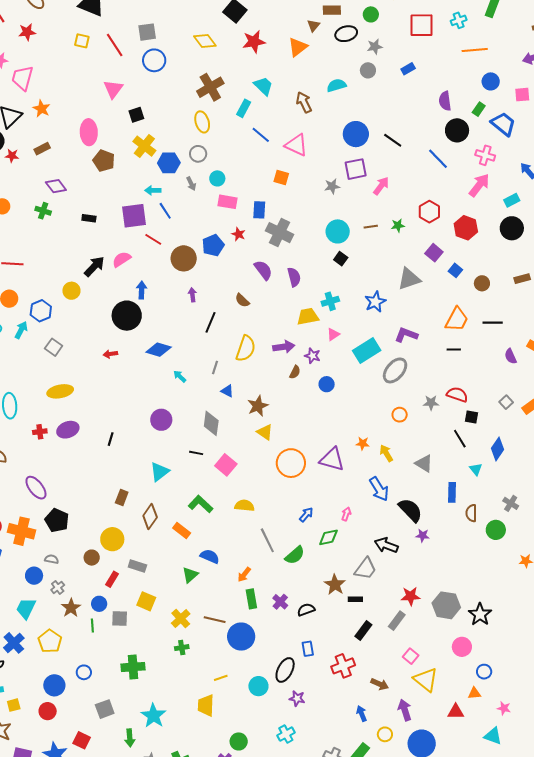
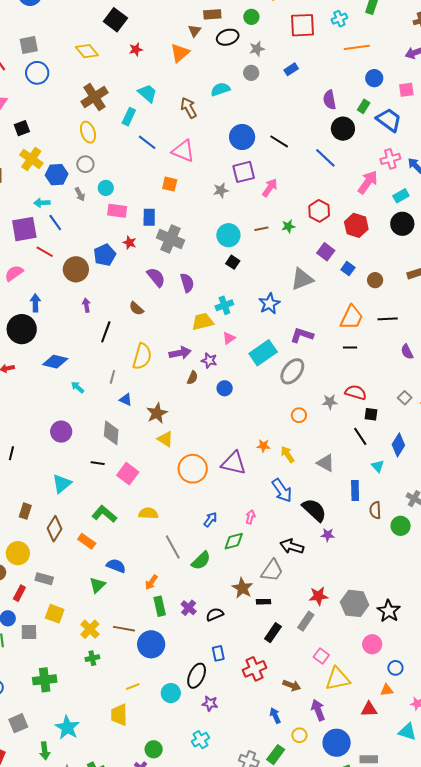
red star: (254, 42) -> (136, 49), size x0.6
pink cross: (485, 155) -> (390, 159), moved, turned -30
yellow triangle: (426, 680) -> (338, 679), turned -48

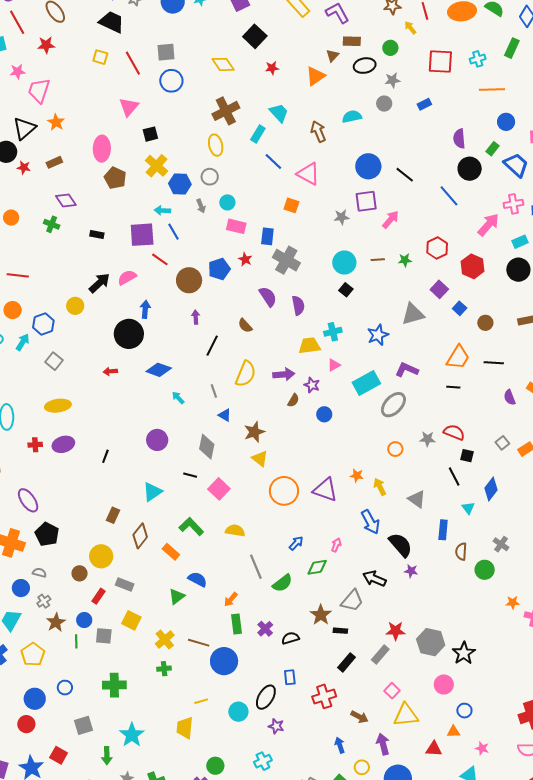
gray line: (112, 377) -> (214, 391), turned -40

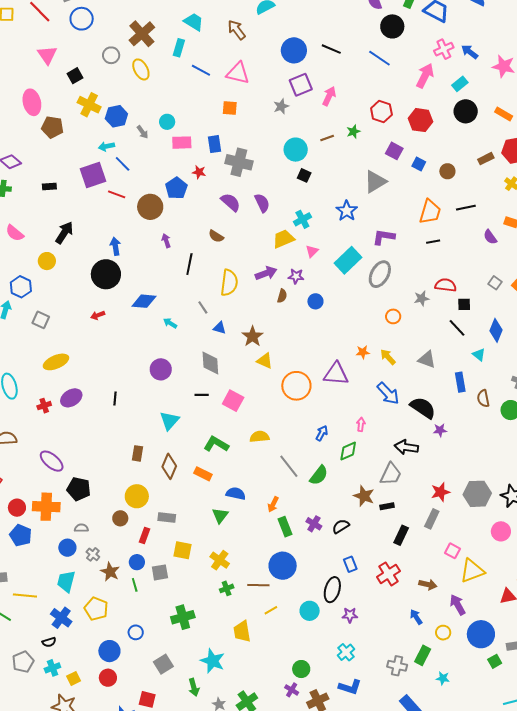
gray circle: (210, 177) -> (111, 55), moved
pink semicircle: (127, 277) -> (15, 233), moved, turned -96
brown line: (199, 643) -> (258, 585), moved
yellow trapezoid: (185, 728) -> (242, 631), moved

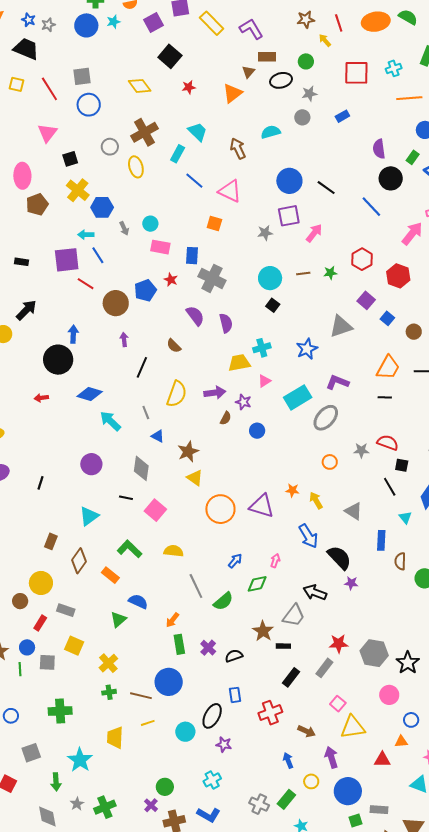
brown pentagon: (52, 127) -> (37, 204), turned 30
cyan arrow: (170, 323) -> (110, 421), size x1.6

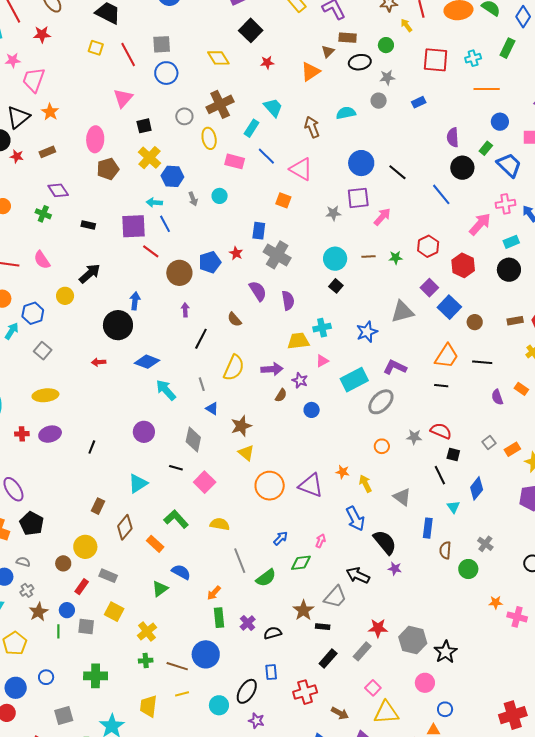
pink rectangle: (160, 247) -> (235, 161), moved
blue square: (387, 318) -> (449, 307), size x1.6

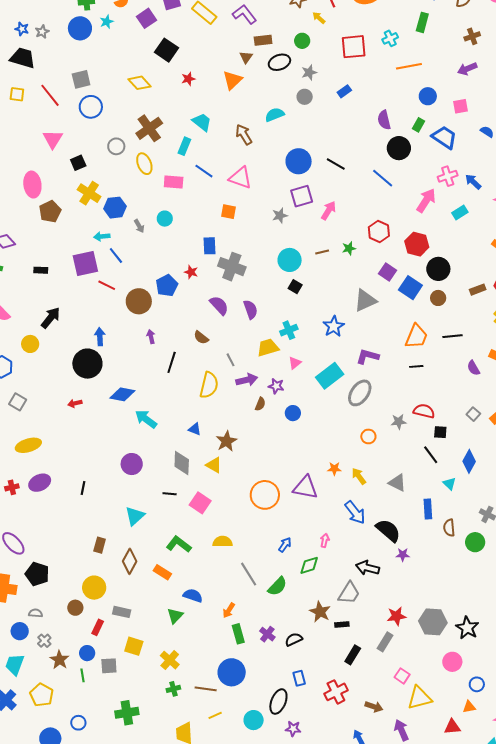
black circle: (509, 270) -> (438, 269), moved
gray line: (202, 384) -> (231, 360), moved
yellow triangle: (246, 453) -> (214, 465), moved

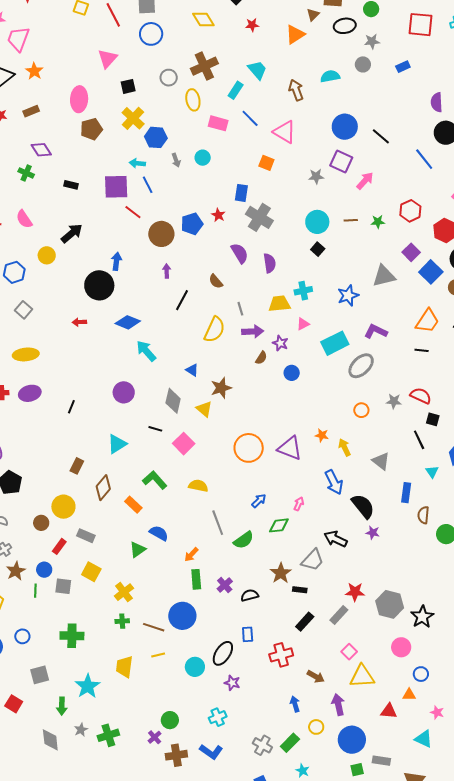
purple square: (302, 196) -> (341, 161), turned 30

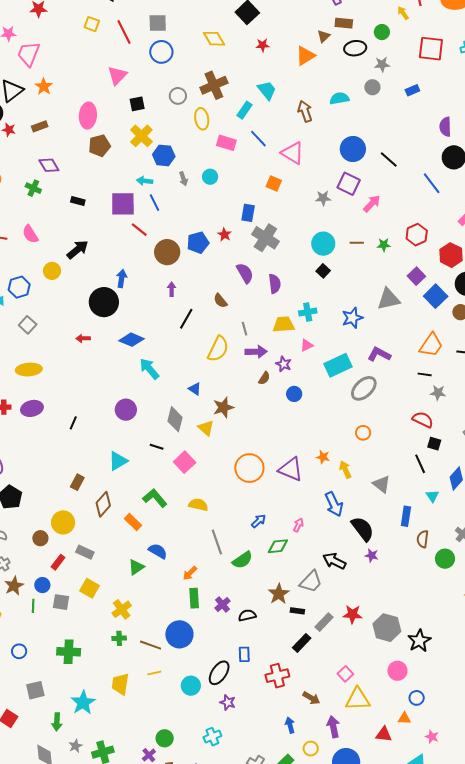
gray star: (394, 401) -> (438, 393), moved
gray rectangle: (339, 615) -> (324, 622), moved

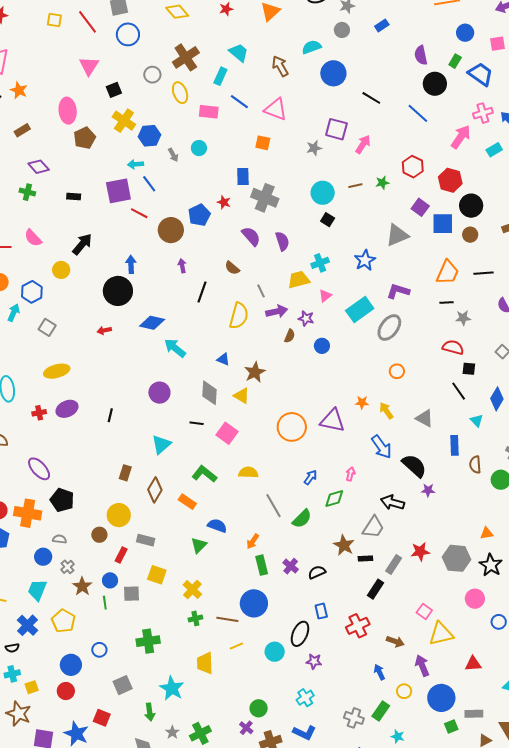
blue circle: (353, 149) -> (333, 73), moved
blue square: (436, 296) -> (443, 224), turned -35
orange triangle: (404, 718) -> (487, 533), moved

